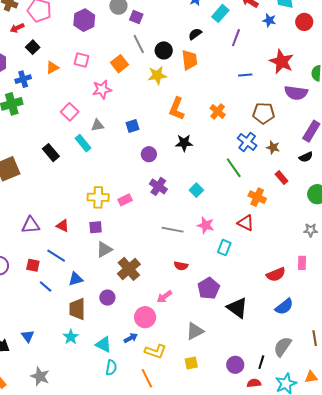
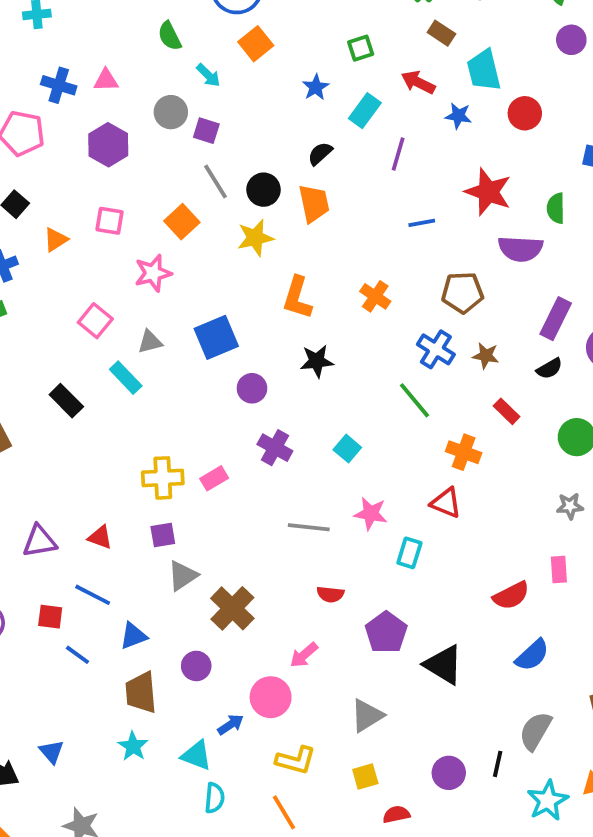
blue square: (132, 126) -> (216, 337), size x1.6
blue arrow: (131, 338) -> (231, 725), moved
red semicircle: (254, 383) -> (396, 814), moved

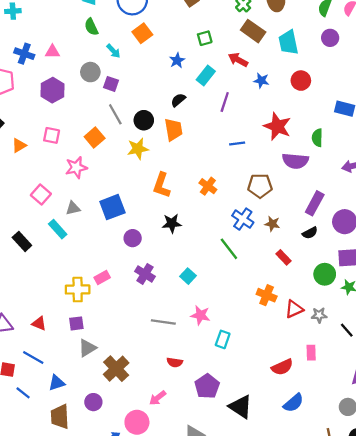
brown rectangle: (441, 33) -> (253, 31), size x1.5
cyan trapezoid: (484, 70) -> (288, 42), moved
orange cross: (464, 452) -> (267, 295), moved
pink rectangle: (214, 478) -> (102, 277), moved
red triangle: (446, 503) -> (294, 309), moved, turned -48

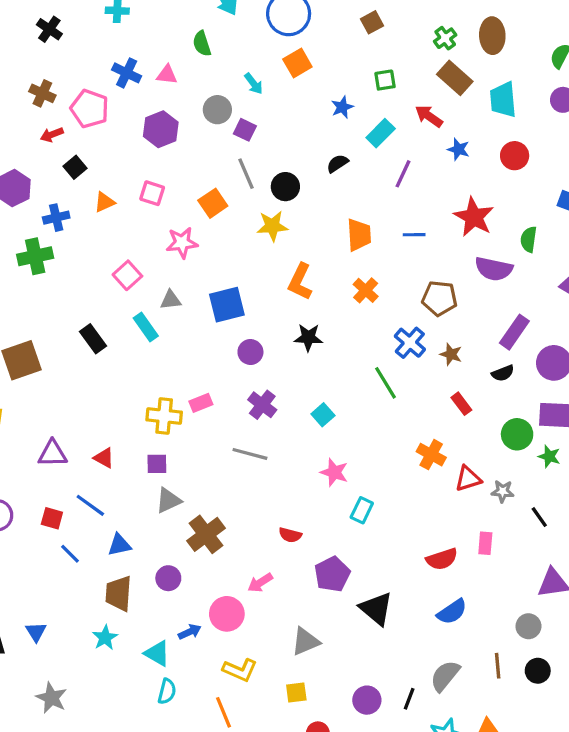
green semicircle: (91, 27) -> (202, 44), moved
orange trapezoid: (173, 130) -> (359, 235), moved
gray line: (163, 322) -> (250, 454), moved

